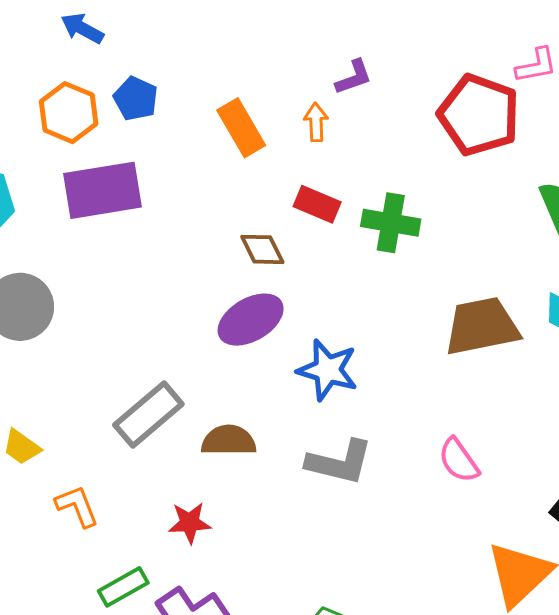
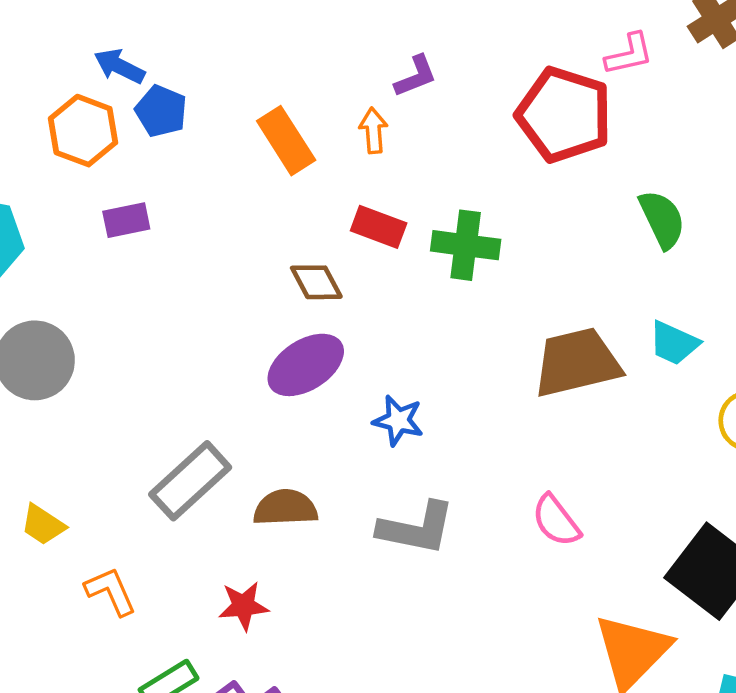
blue arrow: (82, 28) -> (119, 66), moved
purple rectangle: (102, 190) -> (126, 220), size x0.5
blue star: (328, 370) -> (398, 421), size x0.7

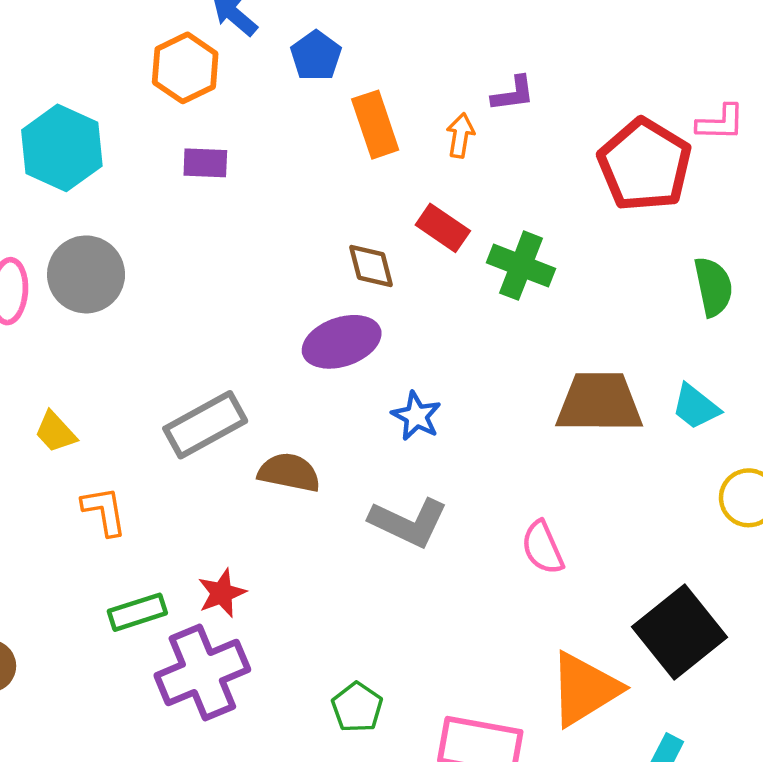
blue pentagon: (161, 111) -> (316, 56), moved
red star: (243, 606) -> (222, 593), moved, turned -30

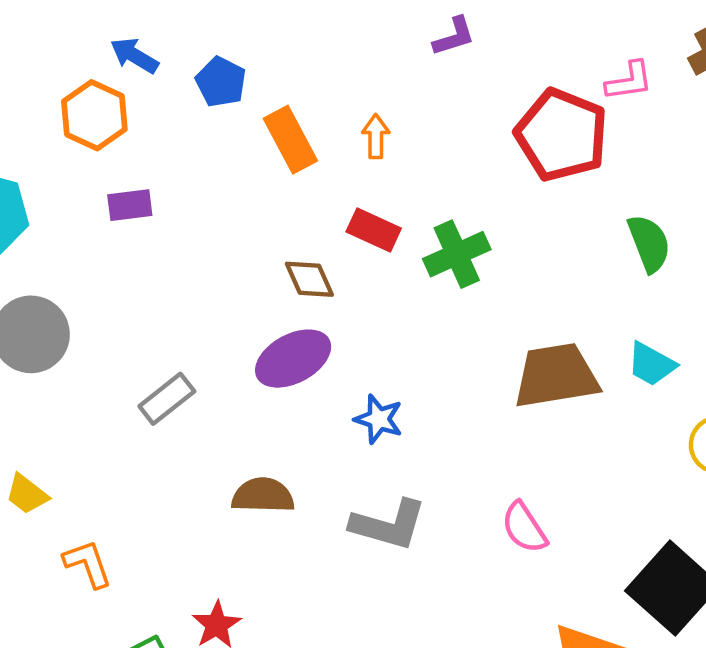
purple L-shape: (513, 94) -> (454, 36), moved
green cross: (521, 266) -> (457, 254), turned -36
gray rectangle: (205, 425) -> (167, 399), moved, size x0.7

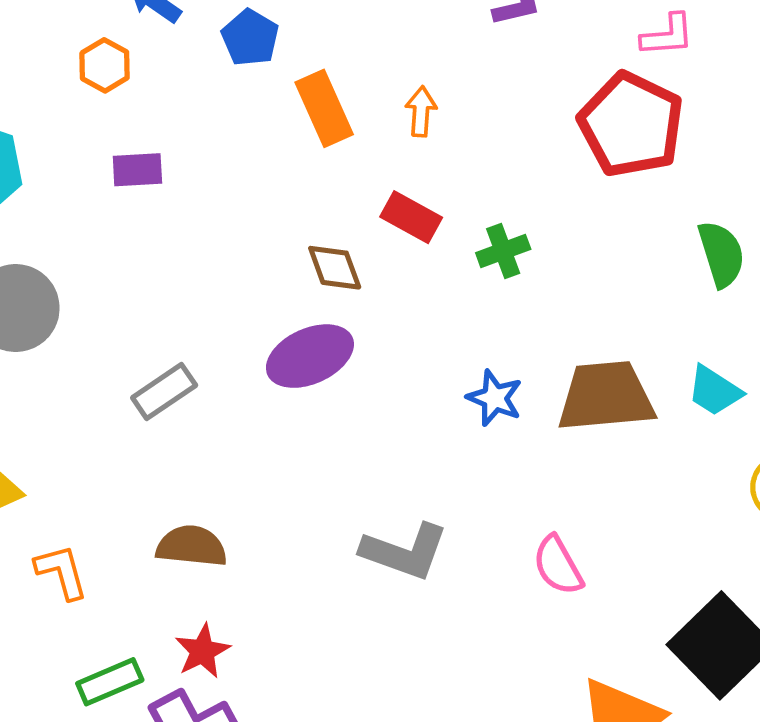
pink L-shape: (629, 81) -> (668, 35), moved
orange hexagon: (94, 115) -> (105, 65), size x0.7
green cross: (457, 254) -> (503, 251), size x0.7
blue star: (379, 419) -> (495, 398), moved
brown semicircle: (263, 495) -> (192, 546), moved

